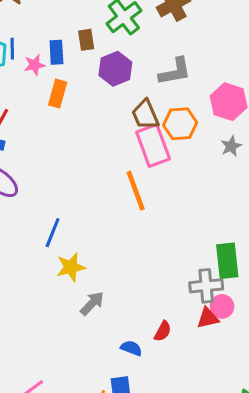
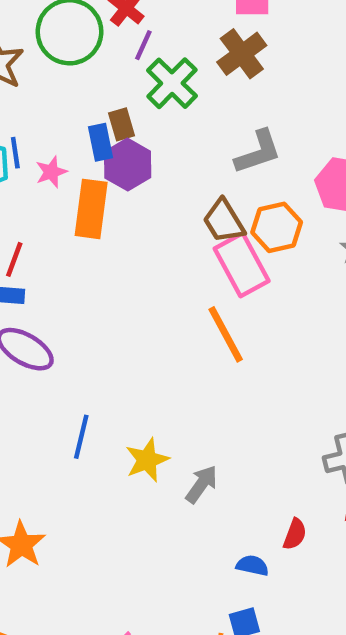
blue rectangle: (56, 52) -> (101, 142), moved
purple hexagon: (115, 69) -> (128, 165), moved
orange rectangle: (58, 94) -> (91, 209), size x1.4
blue line: (53, 233) -> (81, 437), moved
gray arrow: (92, 303) -> (202, 484), moved

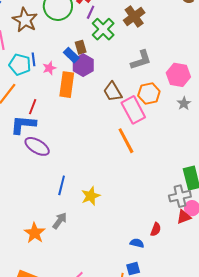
blue rectangle: (101, 142) -> (71, 55), turned -35
brown trapezoid: (224, 221) -> (113, 92), moved
gray arrow: (202, 484) -> (60, 221), moved

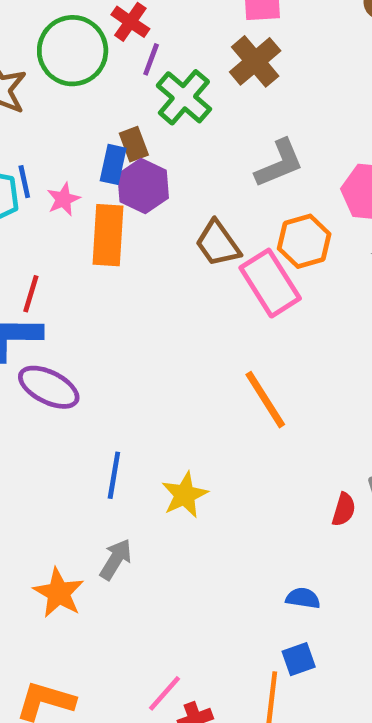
blue rectangle: (71, 55) -> (113, 164), turned 63
orange line: (126, 141) -> (265, 400), moved
red semicircle: (156, 229) -> (344, 509), moved

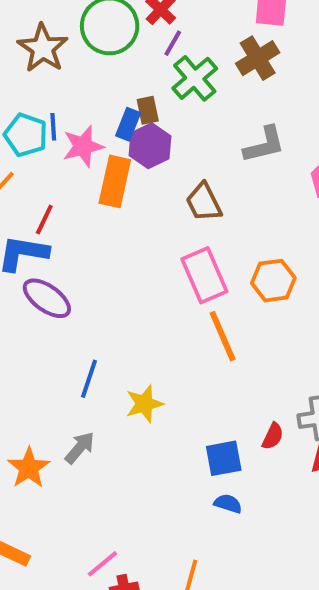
pink star: (63, 199) -> (83, 146), size x1.5
orange hexagon: (304, 241) -> (273, 281), moved
pink rectangle: (270, 283) -> (204, 275), moved
blue square: (299, 659) -> (224, 458), moved, size x1.4

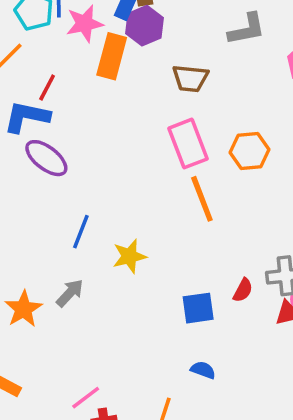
brown trapezoid: (204, 202) -> (190, 78), turned -60
blue semicircle: (228, 504) -> (203, 370), moved

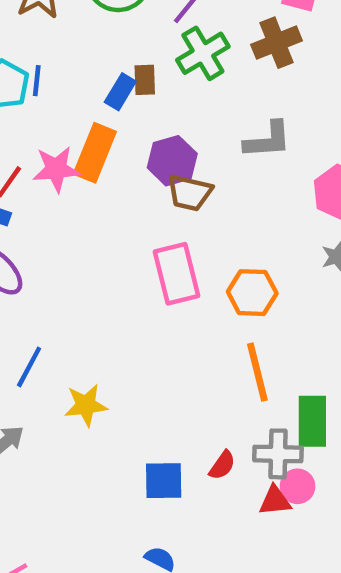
pink star: (85, 24) -> (56, 169), moved
purple hexagon: (145, 26) -> (172, 161), moved
orange line: (202, 199) -> (257, 372), moved

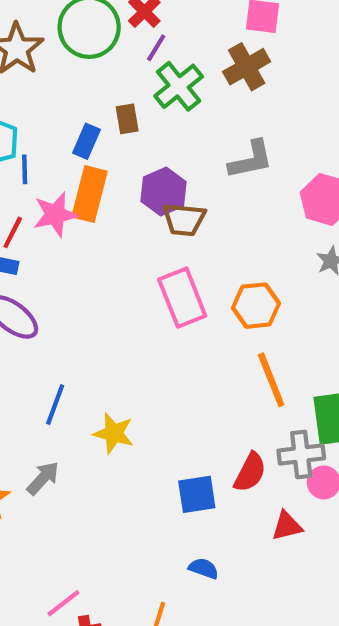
blue line: (37, 81) -> (25, 169), moved
blue rectangle: (120, 92) -> (87, 141), moved
yellow star: (86, 405) -> (114, 433), turned 30
red semicircle: (222, 465) -> (250, 472), size x1.4
red triangle: (275, 501) -> (287, 526), moved

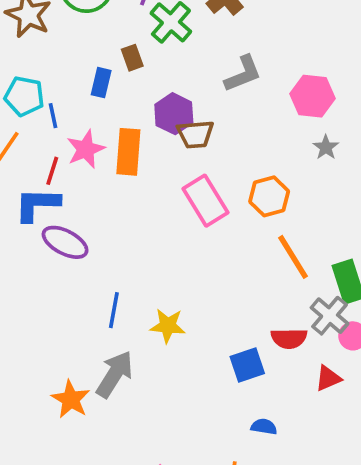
orange rectangle: (90, 194) -> (128, 152), moved
gray cross: (301, 454) -> (330, 316), turned -33
red semicircle: (250, 472) -> (289, 338), turned 72
gray arrow: (43, 478) -> (115, 374), size x1.5

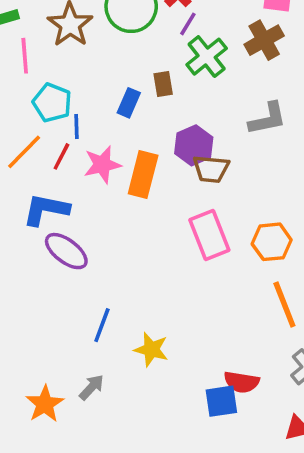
red line: (52, 171) -> (61, 156), moved
red semicircle: (289, 338) -> (241, 382), moved
gray arrow: (115, 374) -> (92, 387), size x0.6

